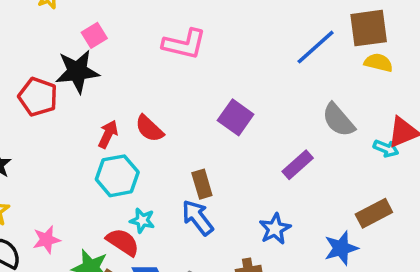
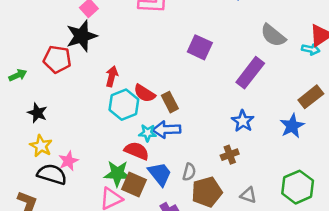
red semicircle: (149, 129) -> (144, 93), moved
purple rectangle: (298, 165) -> (250, 73), size x1.4
brown rectangle: (202, 184) -> (170, 102), moved
blue arrow: (198, 218) -> (166, 129), moved, turned -44
pink star: (47, 240) -> (68, 161), moved

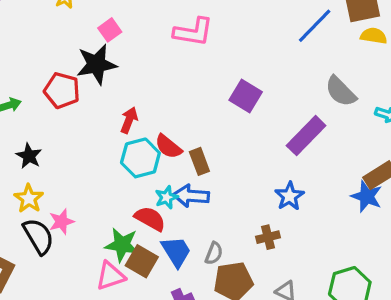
blue star: (292, 126) -> (367, 196), moved, turned -30
cyan star: (148, 133) -> (167, 197), turned -30
black semicircle: (52, 174) -> (38, 236), turned 36

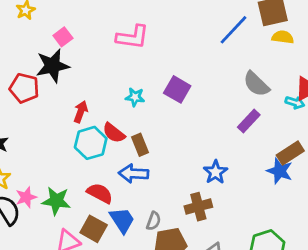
purple rectangle: (306, 136) -> (249, 121), moved, size x0.7
cyan star: (167, 197) -> (135, 97), moved, turned 30
brown cross: (268, 237) -> (198, 207), size x1.4
green star: (122, 245) -> (56, 201), moved

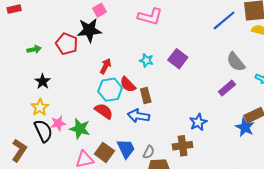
red semicircle: (100, 193) -> (104, 111), moved

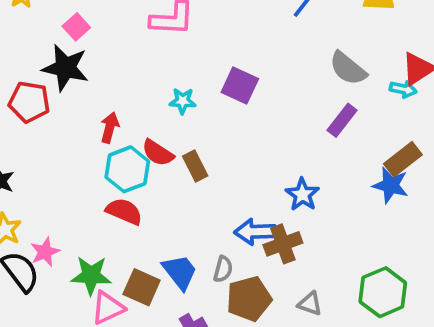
black star: (89, 30) -> (65, 68), turned 30
blue arrow: (138, 116) -> (255, 232), moved
green star: (80, 129) -> (91, 275), moved

